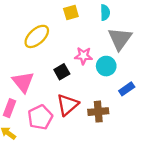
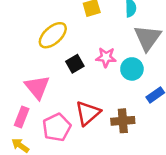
black square: (62, 72) -> (75, 64), moved

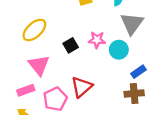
yellow ellipse: (53, 35) -> (34, 30), moved
pink rectangle: (22, 117) -> (26, 90), turned 49
brown cross: (123, 121) -> (134, 94), moved

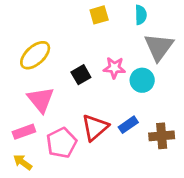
blue rectangle: (139, 72) -> (128, 125), moved

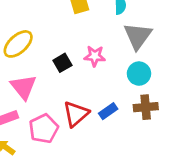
cyan circle: (142, 80) -> (139, 74), moved
brown cross: (162, 136) -> (146, 107), moved

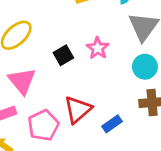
pink star: (95, 56) -> (98, 48), turned 30
blue rectangle: (108, 111) -> (112, 124), moved

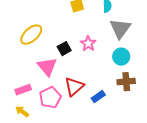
pink triangle: (22, 81) -> (47, 67), moved

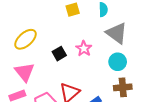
gray triangle: (120, 29) -> (117, 33), turned -30
pink triangle: (47, 67) -> (24, 72), moved

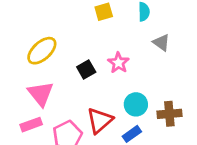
gray triangle: (117, 33) -> (161, 43), size x0.6
cyan circle: (118, 62) -> (136, 104), moved

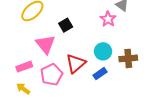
pink star: (118, 63) -> (108, 19), moved
pink triangle: (41, 94) -> (45, 44), moved

